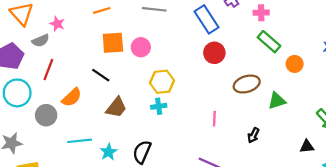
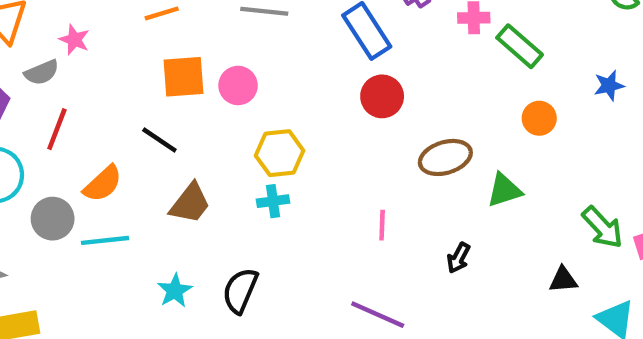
green rectangle: (269, 42) -> (520, 46), moved
cyan line: (80, 141) -> (105, 240), moved

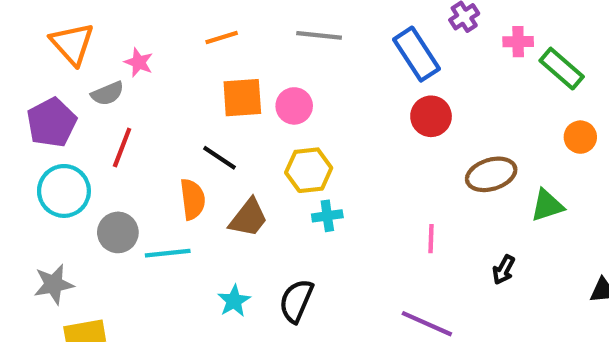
yellow hexagon: (280, 153) -> (309, 170), moved
orange semicircle: (103, 184) -> (193, 199), moved, turned -54

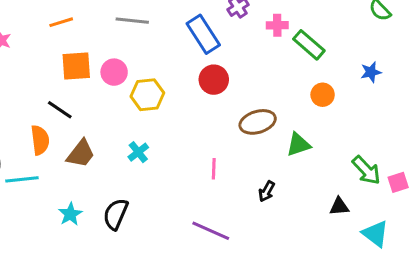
yellow hexagon: (309, 170) -> (147, 95), moved
cyan cross: (327, 216) -> (138, 152), turned -30

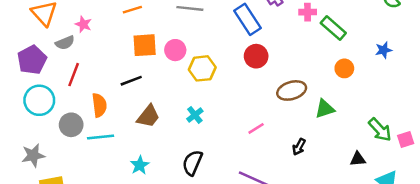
black line: (60, 110) -> (131, 81), turned -55
orange semicircle: (40, 140) -> (99, 105), moved
pink line: (214, 169) -> (256, 128), turned 56
black semicircle: (116, 214) -> (192, 163), moved

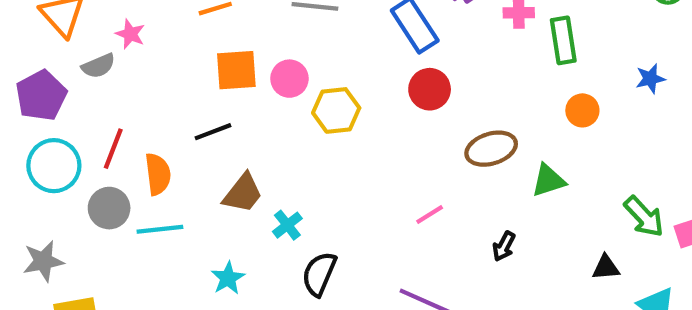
green rectangle: (333, 28) -> (563, 40), turned 40
red line: (74, 75) -> (113, 149), moved
cyan cross: (195, 115) -> (287, 225), moved

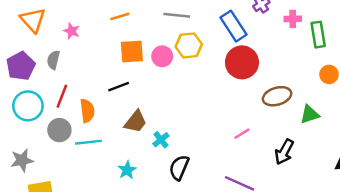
gray semicircle: (98, 66) -> (53, 60), moved, turned 126
red circle: (430, 89) -> (242, 62), size x1.4
yellow hexagon: (336, 110) -> (189, 45), moved
black arrow: (504, 246) -> (284, 152), size x1.5

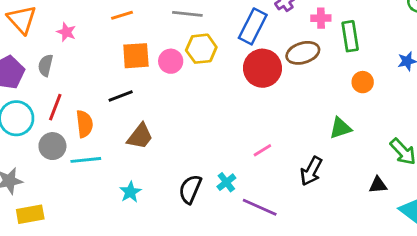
blue rectangle: (233, 26) -> (253, 26), turned 60
brown ellipse: (277, 96) -> (303, 53), moved
cyan cross: (161, 140) -> (226, 182), moved

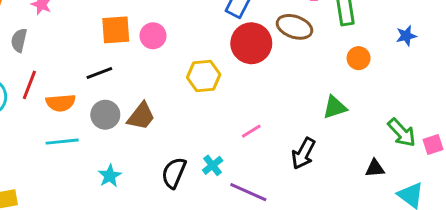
yellow hexagon: (201, 49) -> (204, 76), moved
brown ellipse: (303, 53) -> (294, 27), turned 36
orange semicircle: (84, 124) -> (61, 103), turned 92
brown trapezoid: (140, 136) -> (141, 116), moved
gray circle: (52, 146) -> (105, 115), moved

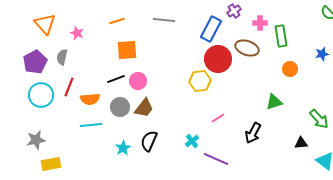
pink circle: (153, 36) -> (138, 81), moved
yellow hexagon: (204, 76) -> (200, 81), moved
black semicircle: (174, 173) -> (149, 141), moved

